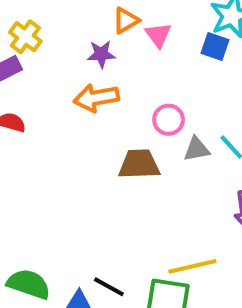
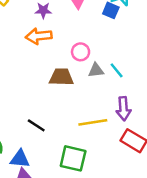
yellow line: (192, 266) -> (93, 122), moved
black line: (109, 287) -> (36, 125), moved

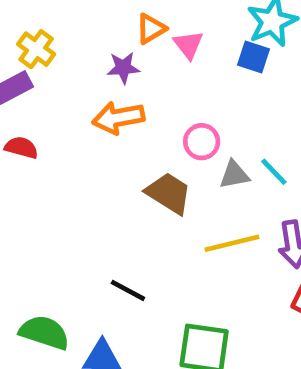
brown trapezoid: (61, 77) -> (169, 193), turned 35
yellow line: (93, 122) -> (232, 243), moved

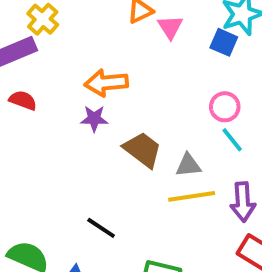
purple star: (123, 68) -> (94, 119), moved
pink circle: (202, 142) -> (225, 107), moved
gray triangle: (234, 175) -> (188, 165), moved

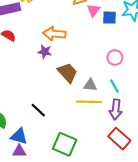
blue square: (224, 42) -> (109, 18), moved, turned -32
cyan line: (232, 140) -> (114, 86), moved

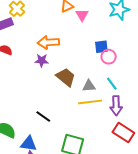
blue square: (109, 18) -> (101, 47), moved

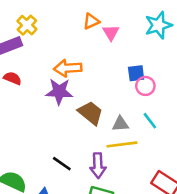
purple star: (42, 60) -> (59, 92), size x1.5
purple arrow: (116, 106) -> (98, 166), moved

